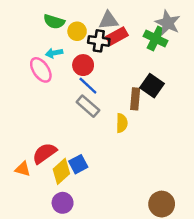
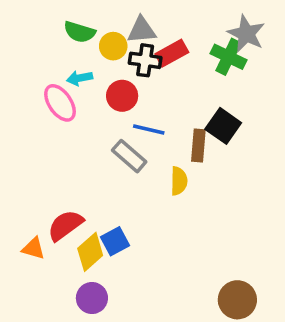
gray triangle: (108, 20) -> (142, 30), moved
blue line: (88, 86) -> (149, 129), moved, turned -30

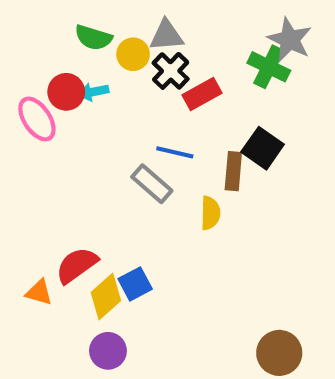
red rectangle: (172, 53) -> (202, 94), moved
black cross: (145, 60) -> (171, 71), turned 36
red circle: (122, 96) -> (66, 92), moved
pink ellipse: (60, 103) -> (37, 119), moved

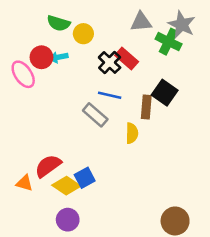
gray triangle: (166, 35) -> (141, 22), moved
black cross: (171, 71) -> (110, 62), moved
red rectangle: (202, 94) -> (127, 59), turned 70
yellow diamond: (106, 297) -> (66, 186), turned 76

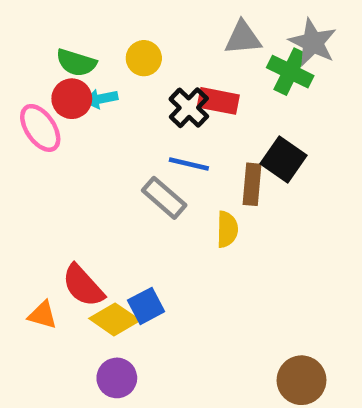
green semicircle: (59, 23) -> (76, 63), moved
red rectangle: (127, 59) -> (218, 101), turned -30
red semicircle: (48, 166) -> (83, 286), turned -96

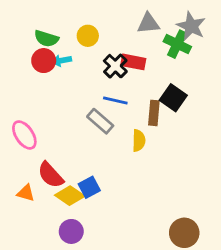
pink ellipse: (40, 128) -> (24, 135), moved

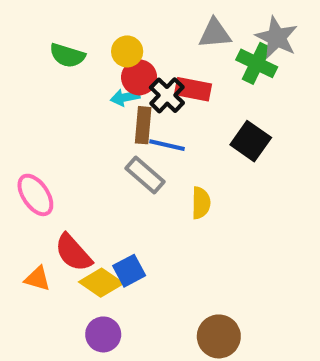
red circle: (44, 61) -> (139, 77), moved
cyan arrow: (62, 61) -> (125, 97), moved
brown rectangle: (154, 113) -> (143, 125), moved
brown circle: (184, 233) -> (219, 336), moved

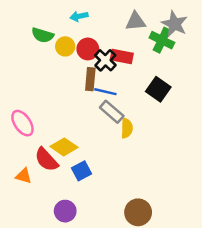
yellow circle: (127, 51) -> (65, 46), moved
cyan arrow: (125, 97) -> (79, 16), moved
gray rectangle: (145, 175) -> (112, 112), moved
yellow diamond: (101, 283) -> (64, 147), moved

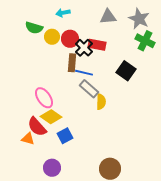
green cross: (162, 40) -> (145, 41), moved
pink ellipse: (22, 123) -> (44, 98), moved
orange triangle: (24, 176) -> (28, 139), moved

